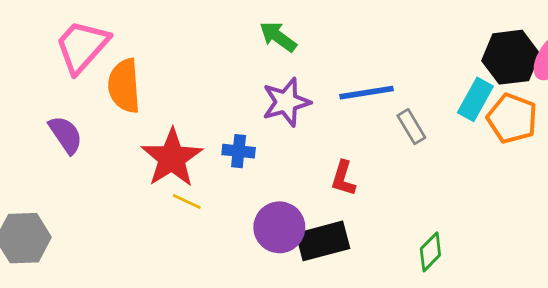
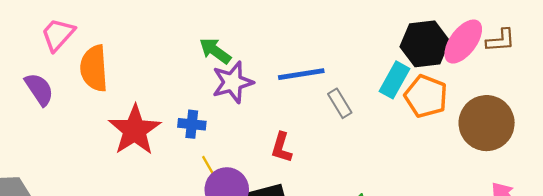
green arrow: (278, 37) -> (215, 51), moved
pink trapezoid: (82, 46) -> (58, 35), size x0.7
purple semicircle: (66, 135) -> (39, 89), moved
yellow line: (187, 201) -> (209, 167), moved, turned 35

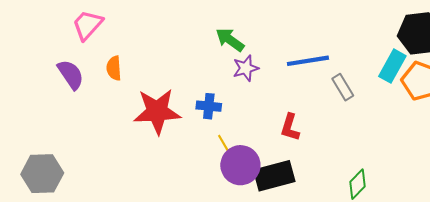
orange semicircle: (94, 68) -> (114, 68), moved, size x0.6
purple star: (233, 82) -> (246, 68), size x0.7
red star: (135, 130) -> (157, 111), turned 30

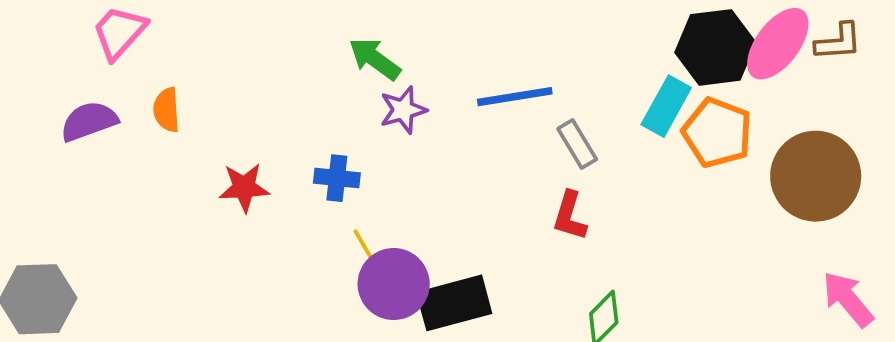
purple semicircle: (71, 75) -> (89, 121), turned -76
red star: (157, 111) -> (244, 188), size x0.6
red L-shape: (290, 127) -> (570, 216), moved

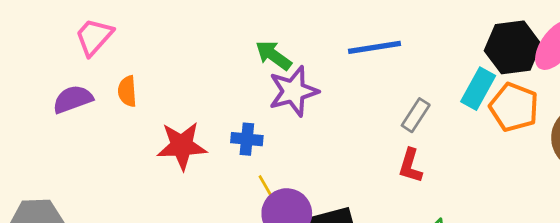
blue line: (515, 97) -> (374, 47), moved
purple star: (403, 110) -> (293, 91), size x1.5
gray rectangle: (577, 144) -> (416, 115), turned 64
red star: (244, 188) -> (182, 146), size x1.4

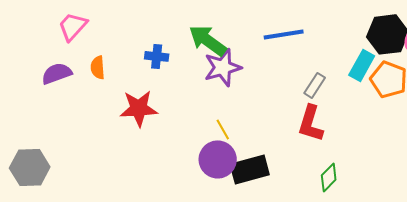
green arrow: (273, 55) -> (208, 40), size x1.4
blue cross: (247, 139) -> (157, 56), moved
red L-shape: (410, 166) -> (311, 123), size x1.4
yellow line: (267, 188) -> (223, 129), moved

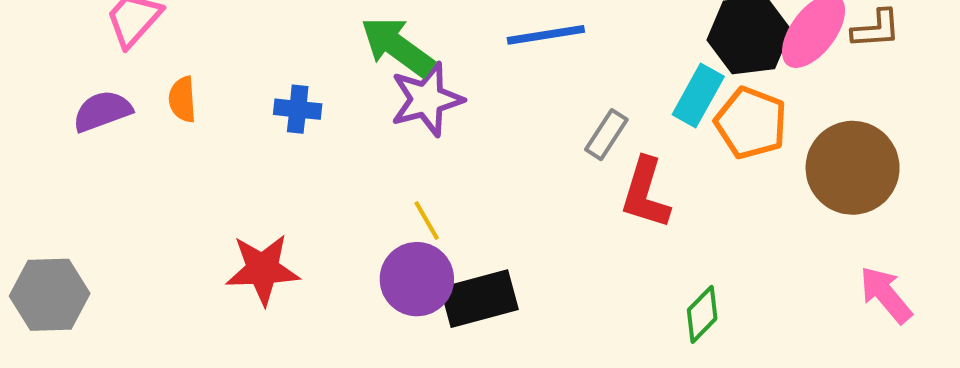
blue cross: (157, 56) -> (298, 109), moved
red star: (139, 108) -> (263, 269), moved
red L-shape: (311, 123) -> (645, 193), moved
green diamond: (329, 177) -> (702, 314), moved

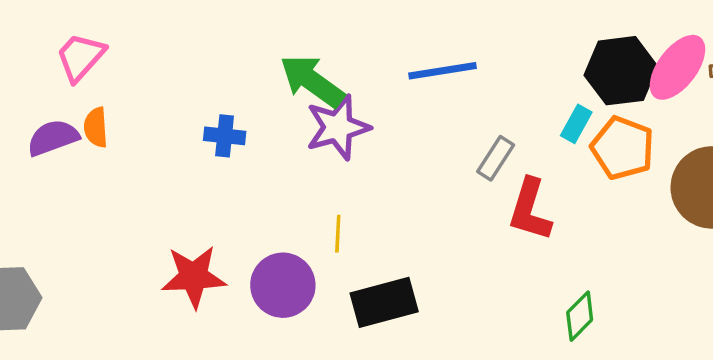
cyan rectangle: (698, 95) -> (576, 124), size x0.7
orange semicircle: (182, 99) -> (96, 127), moved
yellow line: (427, 221) -> (338, 234), turned 33
purple circle: (417, 279) -> (283, 285), moved

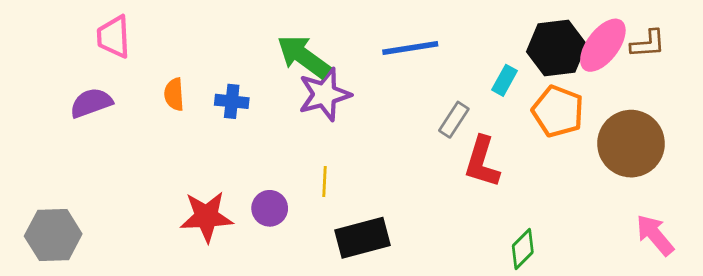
pink trapezoid: (80, 57) -> (114, 37), turned -45
cyan rectangle: (576, 124) -> (504, 80), moved
orange semicircle: (96, 127) -> (174, 94), moved
purple circle: (283, 285) -> (270, 208), moved, size x0.7

